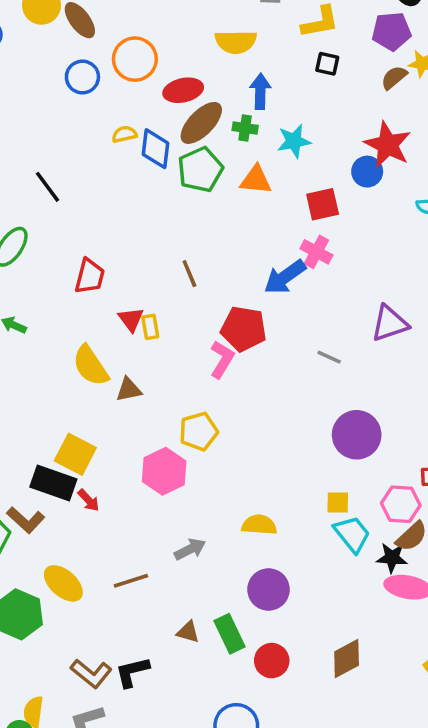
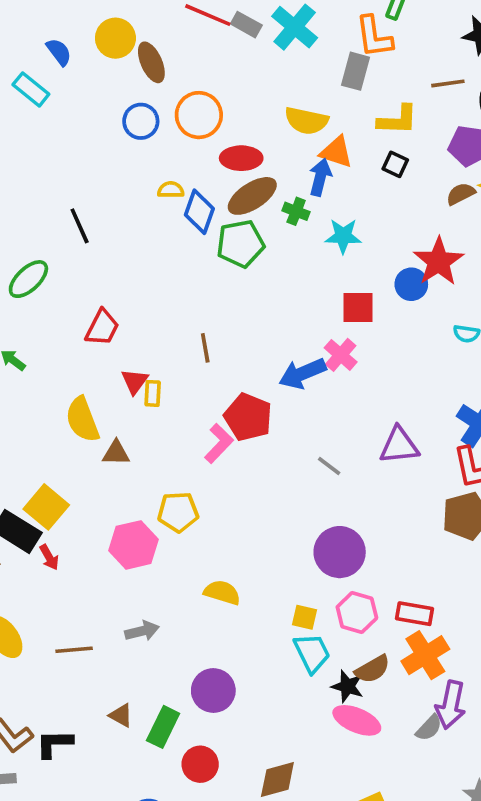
orange triangle: (256, 180) -> (336, 152), moved
pink hexagon: (401, 504) -> (357, 612), moved
yellow semicircle: (259, 525) -> (222, 592), moved
green rectangle: (230, 634) -> (163, 727), turned 39

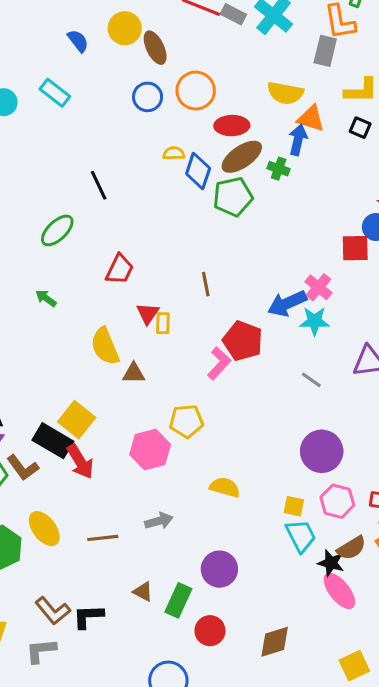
cyan rectangle: (31, 89) -> (55, 93), moved
cyan star: (343, 236) -> (314, 321), moved
red square: (358, 308) -> (355, 248), moved
red arrow: (49, 557) -> (80, 462), size x1.6
pink ellipse: (357, 720) -> (339, 591), turned 30

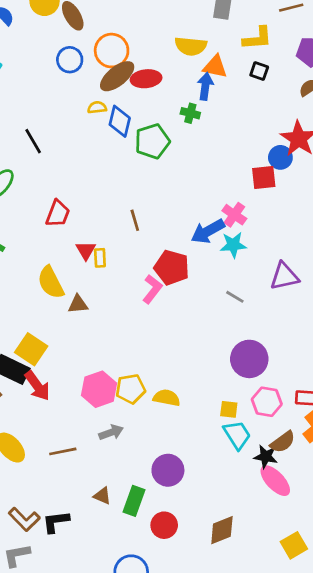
brown ellipse: (242, 157) -> (117, 76), moved
yellow pentagon: (186, 421) -> (131, 389), moved
pink hexagon: (150, 450) -> (99, 389), moved

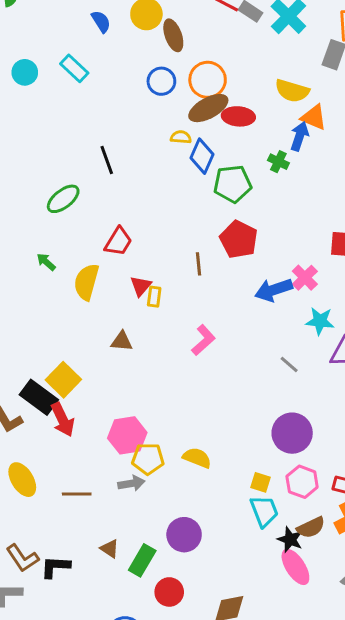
cyan star: (233, 245) -> (320, 321), moved
red pentagon: (172, 267) -> (239, 239), moved
yellow semicircle: (51, 282) -> (86, 282), moved, turned 32
yellow pentagon: (131, 389) -> (148, 459), moved

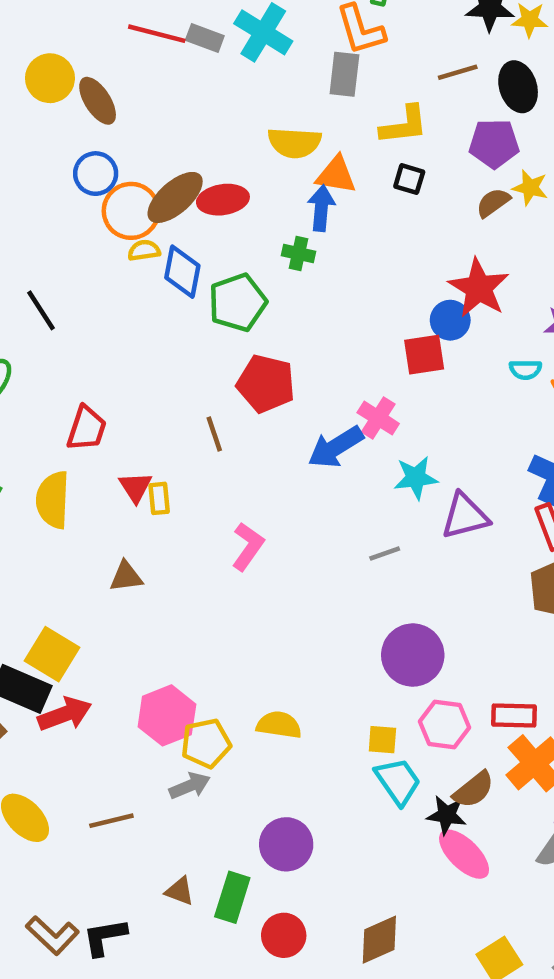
orange circle: (208, 80) -> (131, 211), moved
gray line: (289, 365) -> (385, 553), turned -48
red arrow: (63, 420) -> (65, 714), turned -72

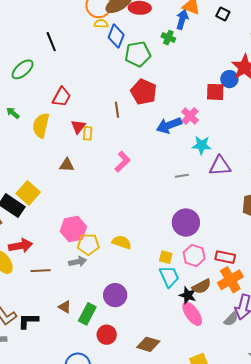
red arrow: (65, 714) -> (21, 246), moved
brown diamond: (379, 940) -> (148, 344), turned 30

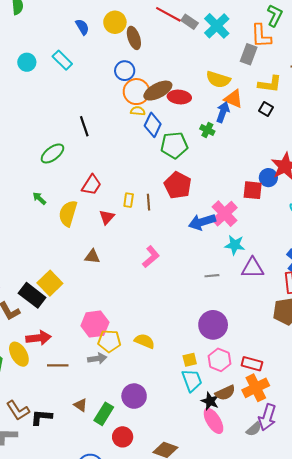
pink cross: (190, 116) -> (225, 214), size x1.4
yellow rectangle: (88, 133) -> (129, 200), moved
yellow square: (166, 257) -> (190, 360), turned -32

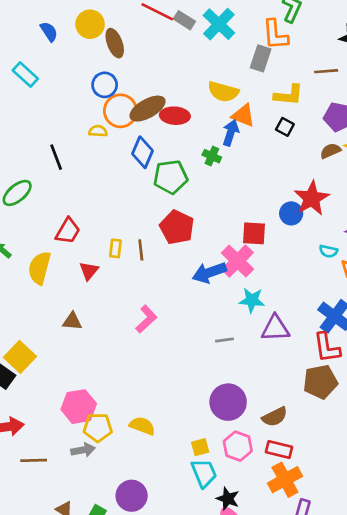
yellow semicircle: (138, 111) -> (98, 131), moved
red square: (253, 190) -> (254, 233), moved
brown semicircle: (225, 393) -> (275, 417), moved

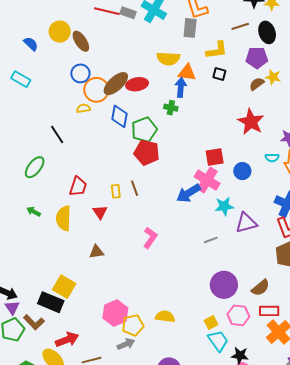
blue circle: (291, 213) -> (242, 171), moved
red pentagon: (177, 227) -> (147, 153), moved

